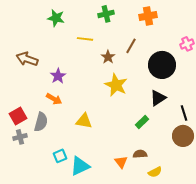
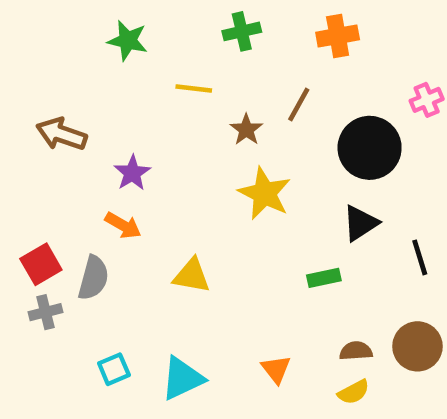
green rectangle: (142, 122) -> (324, 278), turned 32
brown circle: (183, 136) -> (417, 346), moved
brown semicircle: (140, 154) -> (356, 351), moved
cyan square: (60, 156) -> (114, 369), moved

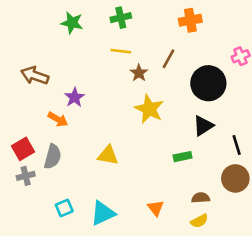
green cross: (242, 31) -> (121, 18), moved
yellow line: (194, 89) -> (121, 51), moved
orange arrow: (123, 225) -> (58, 119), moved
brown circle: (417, 346) -> (235, 178), moved

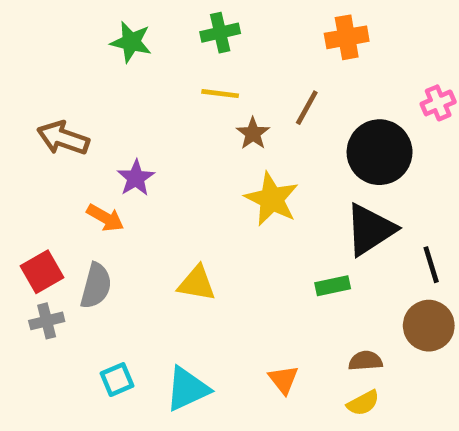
black triangle: (203, 126) -> (370, 230), size x1.4

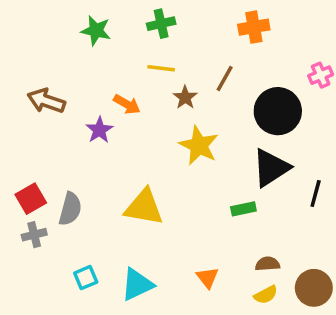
orange arrow: (105, 218) -> (127, 104), moved
black line: (431, 265) -> (316, 193), turned 32
yellow triangle: (197, 283) -> (144, 207), size x1.4
brown circle: (429, 326) -> (314, 288), moved

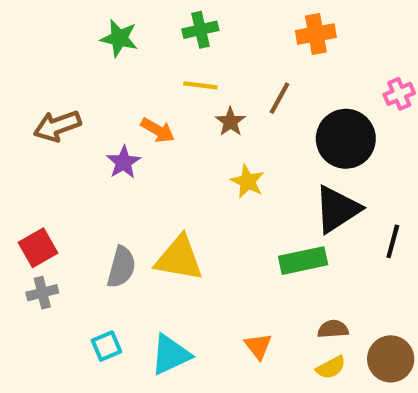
brown arrow: (46, 101) -> (57, 126), turned -39
yellow star: (199, 145) -> (247, 181), size x0.7
gray semicircle: (70, 209) -> (121, 267), moved
green rectangle: (243, 209) -> (303, 261), size x1.5

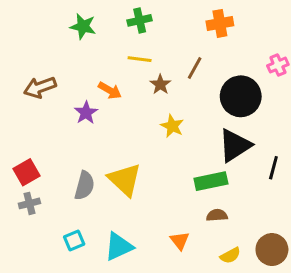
yellow triangle: (179, 258) -> (125, 180), turned 33
brown semicircle: (333, 329) -> (217, 215), moved

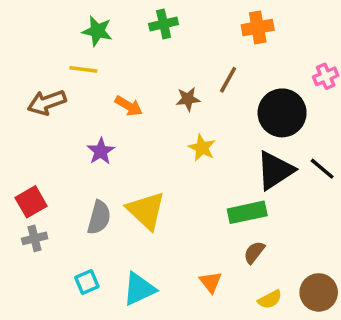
yellow line: (140, 59) -> (83, 69), moved
brown star: (160, 84) -> (188, 99), turned 30
purple star: (86, 113) -> (101, 151), moved
black line: (273, 168) -> (322, 169), moved, turned -65
brown semicircle: (217, 215) -> (254, 252), turned -48

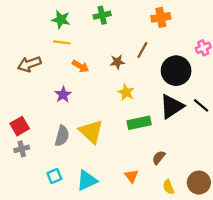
yellow line: (83, 69) -> (62, 42), moved
green rectangle: (247, 212) -> (139, 123), moved
yellow semicircle: (270, 299) -> (168, 187), turned 96

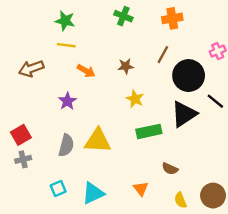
green cross: (102, 15) -> (123, 16), moved, turned 35
brown line: (142, 50) -> (163, 55), moved
black line: (201, 105) -> (215, 101), moved
yellow triangle: (91, 131) -> (98, 141), turned -40
brown semicircle: (159, 158) -> (170, 169), turned -104

